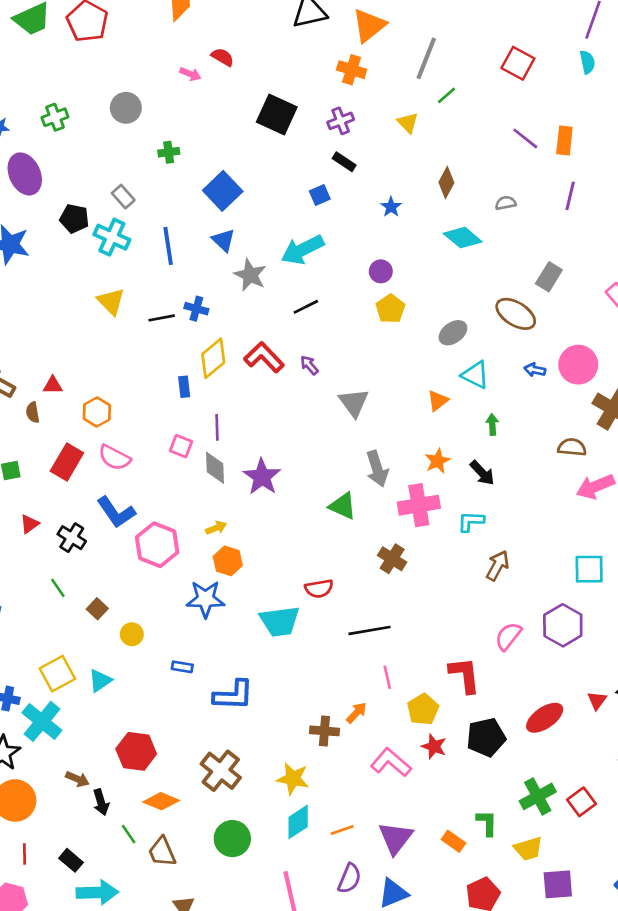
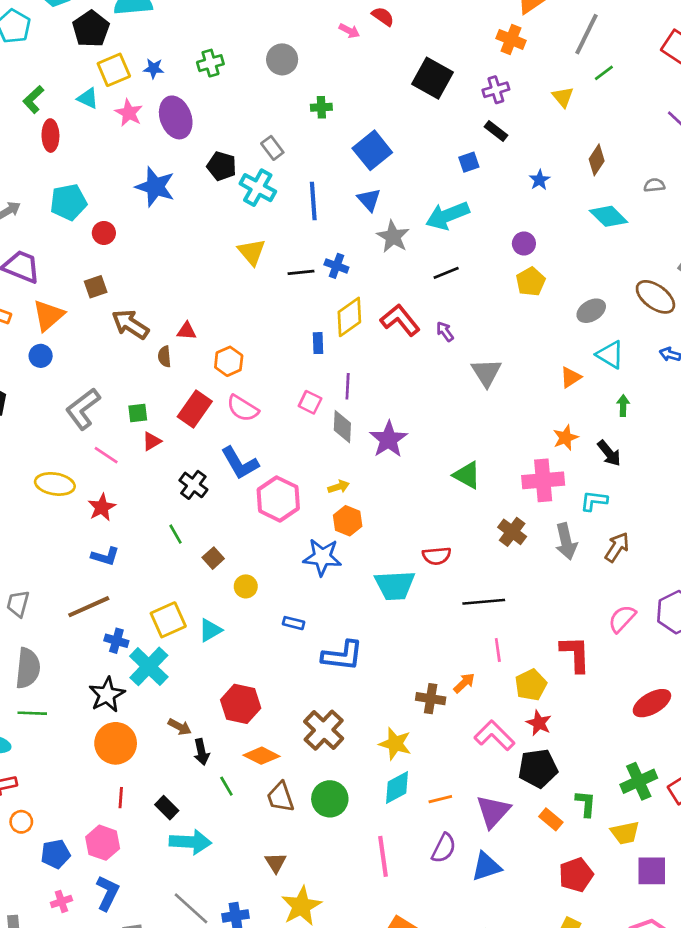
gray arrow: (377, 469) -> (566, 541), moved
red triangle: (29, 524) -> (152, 441), moved
black pentagon: (486, 737) -> (538, 768), moved
brown trapezoid: (162, 852) -> (280, 797), moved

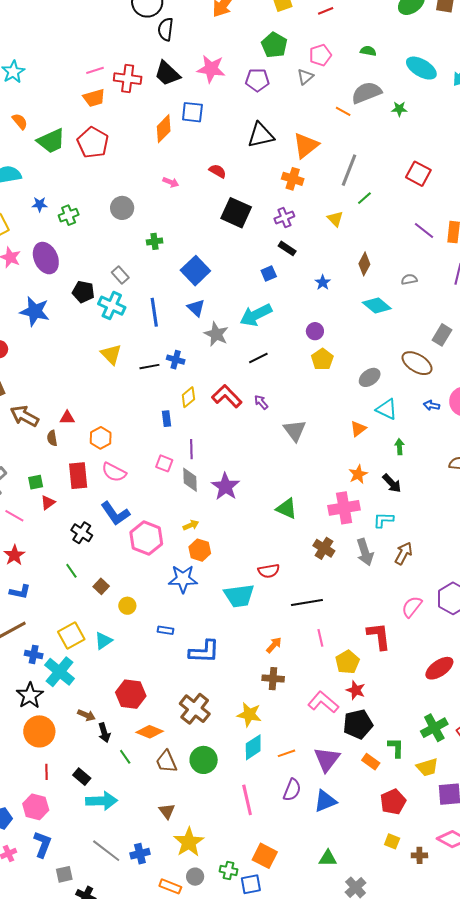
red semicircle: (383, 16) -> (218, 171), moved
blue star: (154, 68) -> (40, 204), moved
yellow diamond: (349, 317) -> (188, 397), size x0.7
red rectangle: (195, 409) -> (78, 476), turned -36
orange arrow: (464, 683) -> (274, 645), moved

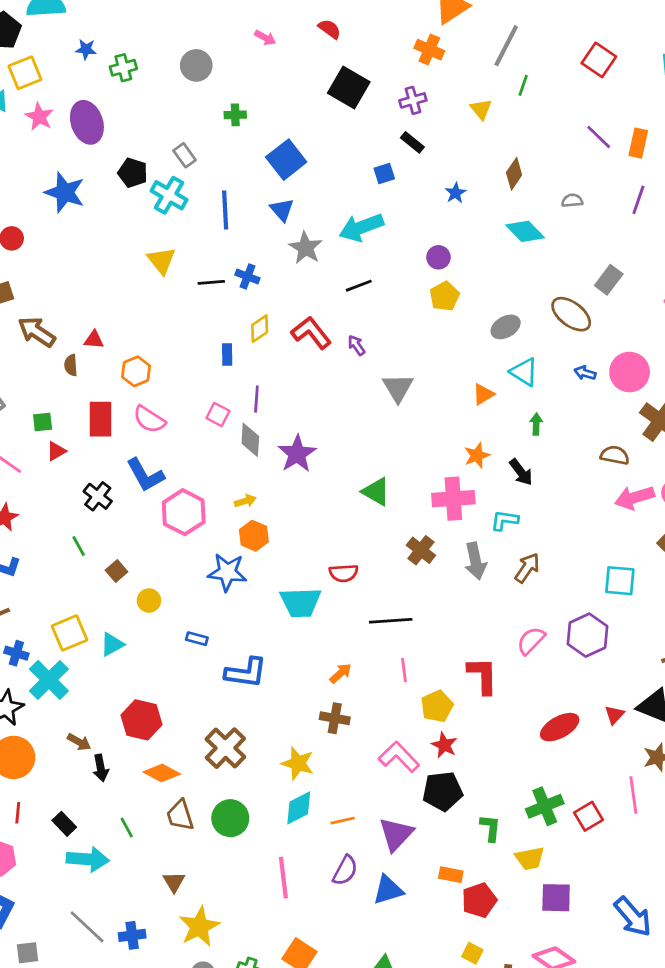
green line: (364, 198) -> (523, 85), turned -35
green line: (125, 757) -> (127, 827), moved
orange rectangle: (371, 762) -> (451, 875), moved, turned -30

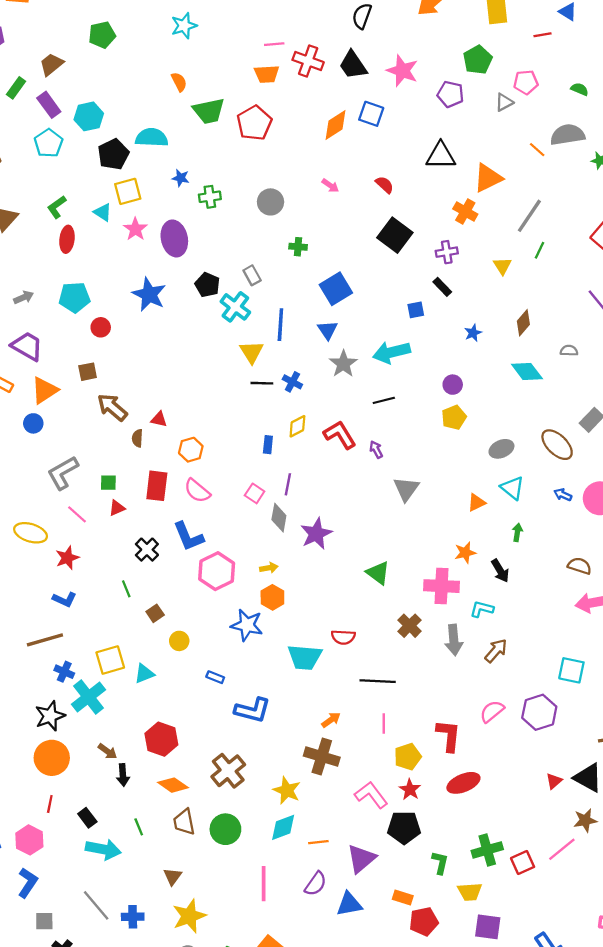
yellow triangle: (161, 261) -> (252, 352), moved
brown cross: (335, 718) -> (322, 757), size x1.4
red ellipse: (560, 727) -> (463, 783), moved
pink line: (633, 795) -> (562, 849), turned 52

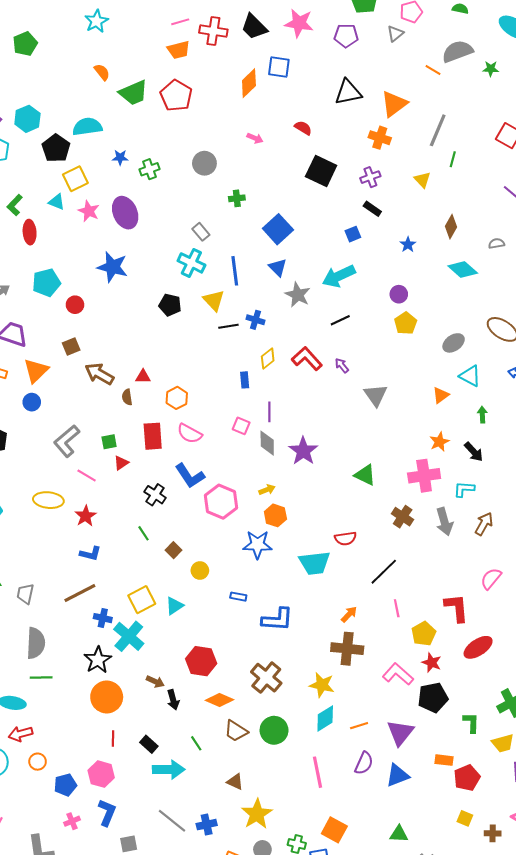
black pentagon: (207, 285) -> (170, 305), moved
black line: (378, 681) -> (384, 572), turned -36
brown trapezoid: (184, 822) -> (236, 731), turned -35
brown triangle: (173, 877) -> (235, 782), turned -30

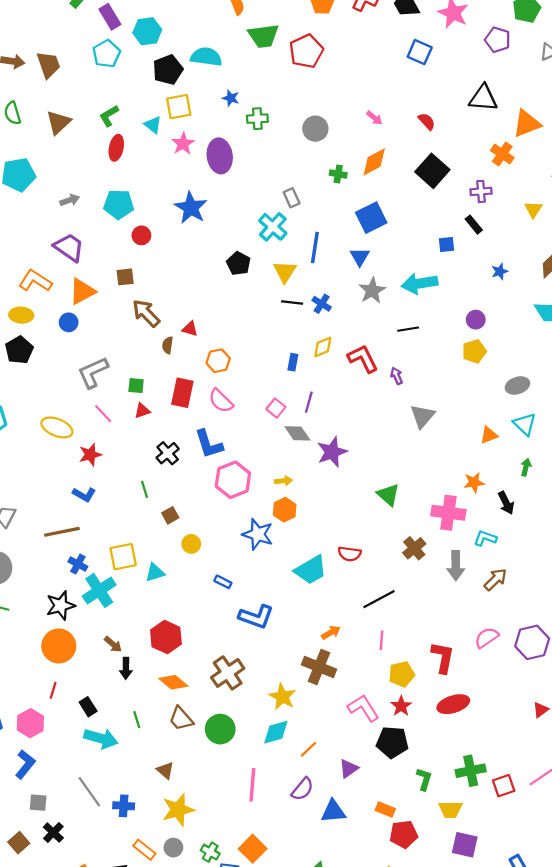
orange diamond: (249, 83) -> (374, 162), moved
gray diamond: (267, 443) -> (297, 433), turned -50
cyan trapezoid: (315, 563) -> (311, 570), turned -40
orange line: (359, 726) -> (309, 749), turned -42
purple triangle: (400, 733) -> (349, 769), size x0.7

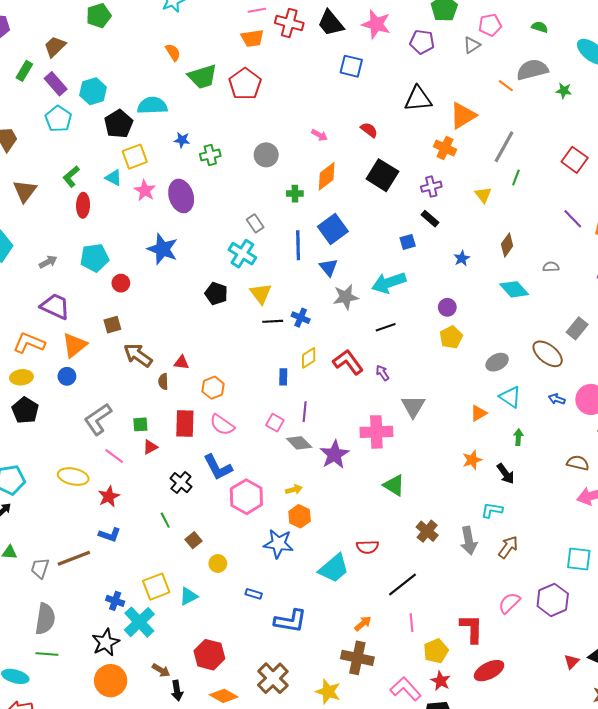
blue line: (315, 248) -> (298, 245), moved
gray star: (372, 291) -> (346, 297), turned 30
pink cross: (448, 513) -> (376, 432), moved
brown line: (62, 532) -> (74, 558), moved

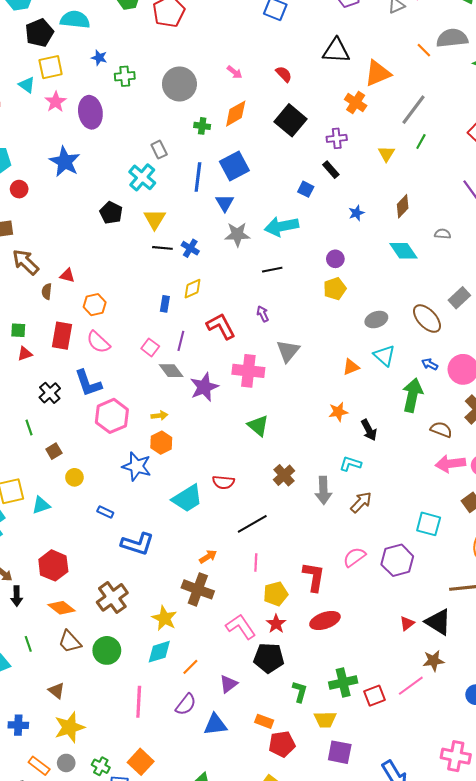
gray circle: (266, 155) -> (179, 84), size x1.4
blue square: (408, 242) -> (306, 189), turned 35
red L-shape: (348, 362) -> (221, 326), moved
green arrow: (518, 437) -> (412, 395), moved, size x2.0

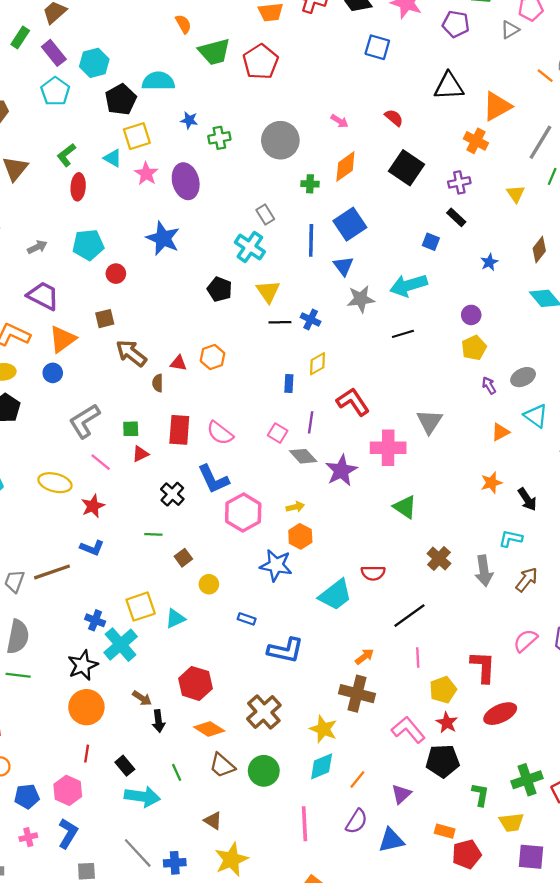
orange hexagon: (95, 305) -> (212, 357), moved
purple arrow: (263, 314) -> (489, 385), moved
green line: (29, 427) -> (153, 534), turned -63

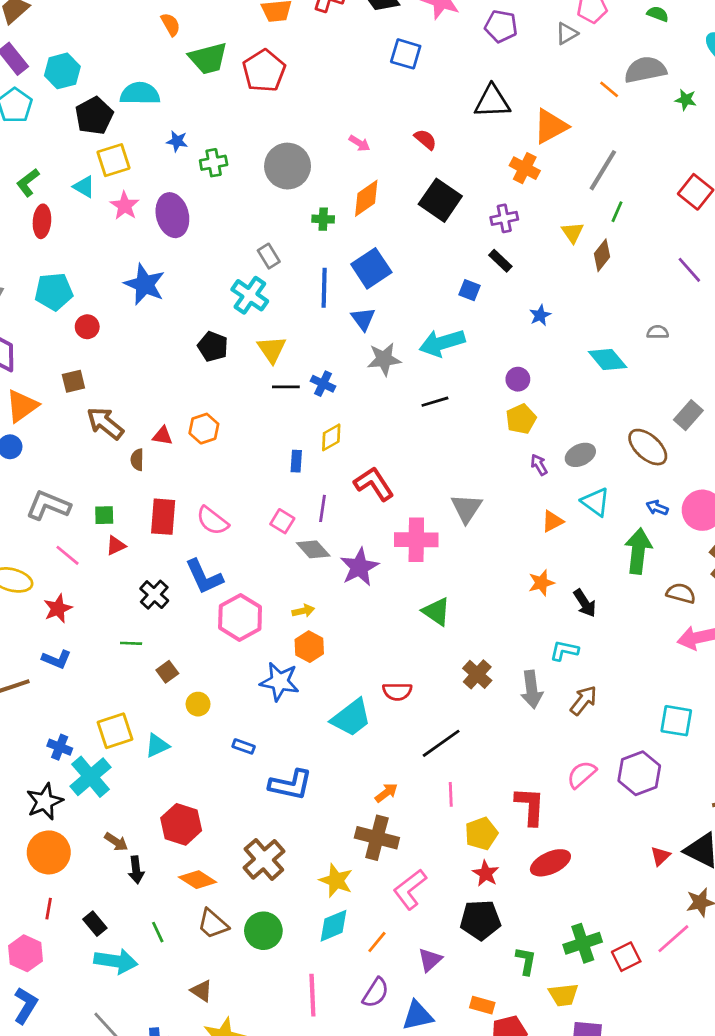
brown diamond: (539, 250) -> (602, 255), moved
gray L-shape: (85, 421) -> (48, 505), turned 54
pink L-shape: (408, 730) -> (410, 889), moved, turned -88

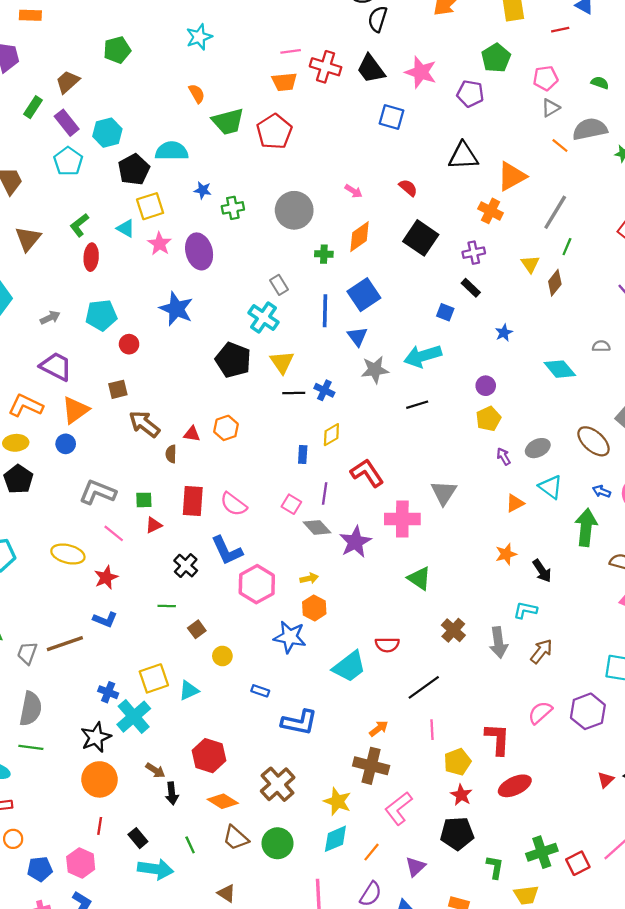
gray triangle: (567, 33) -> (551, 108), moved
black pentagon: (213, 346) -> (233, 360), size x1.4

